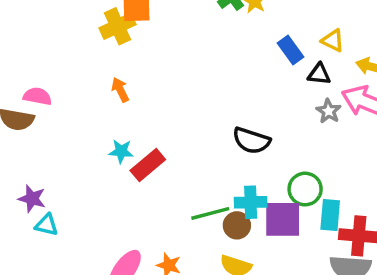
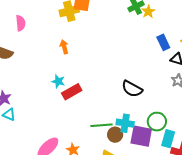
pink semicircle: (37, 96) -> (21, 23), moved, turned 63

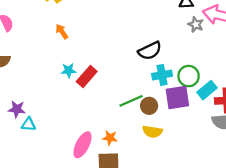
black semicircle: (132, 89) -> (150, 51), turned -35
cyan cross: (125, 123) -> (162, 75), moved
cyan rectangle: (168, 139) -> (207, 90), turned 54

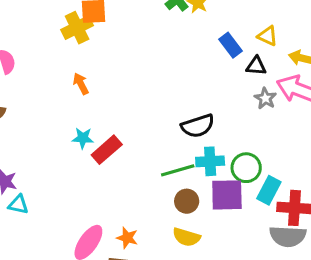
cyan rectangle: (207, 90) -> (269, 190), turned -30
green line: (131, 101) -> (178, 170), moved

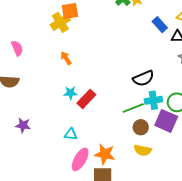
purple square: (227, 195) -> (166, 121), turned 30
cyan triangle: (18, 205) -> (71, 134), moved
orange star: (127, 238) -> (105, 154), size x1.5

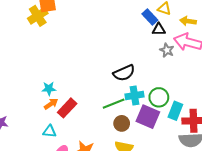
blue rectangle: (160, 25) -> (150, 17), moved
orange arrow: (66, 58) -> (51, 104), moved, turned 88
red rectangle: (86, 99) -> (67, 108), moved

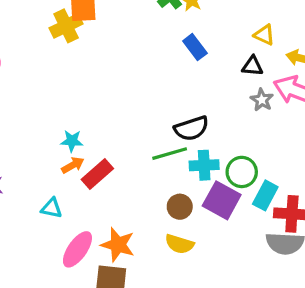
blue rectangle: (150, 17) -> (195, 47), moved
green line: (114, 104) -> (170, 154), moved
cyan triangle: (50, 131) -> (52, 208), moved

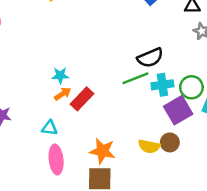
purple square: (222, 200) -> (178, 110), turned 36
brown circle: (180, 207) -> (170, 142), moved
pink ellipse: (77, 249) -> (56, 159), moved, turned -36

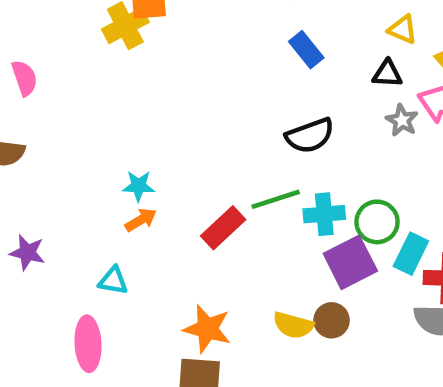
black semicircle: (150, 58) -> (310, 136), moved
red rectangle: (82, 99) -> (223, 228), moved
pink ellipse: (56, 159) -> (88, 344), moved

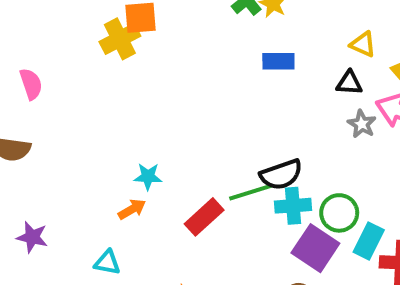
blue rectangle: (306, 50) -> (278, 61), turned -52
black semicircle: (310, 136) -> (281, 175), moved
cyan star: (139, 186) -> (148, 176), moved
purple square: (350, 262) -> (315, 248), turned -30

